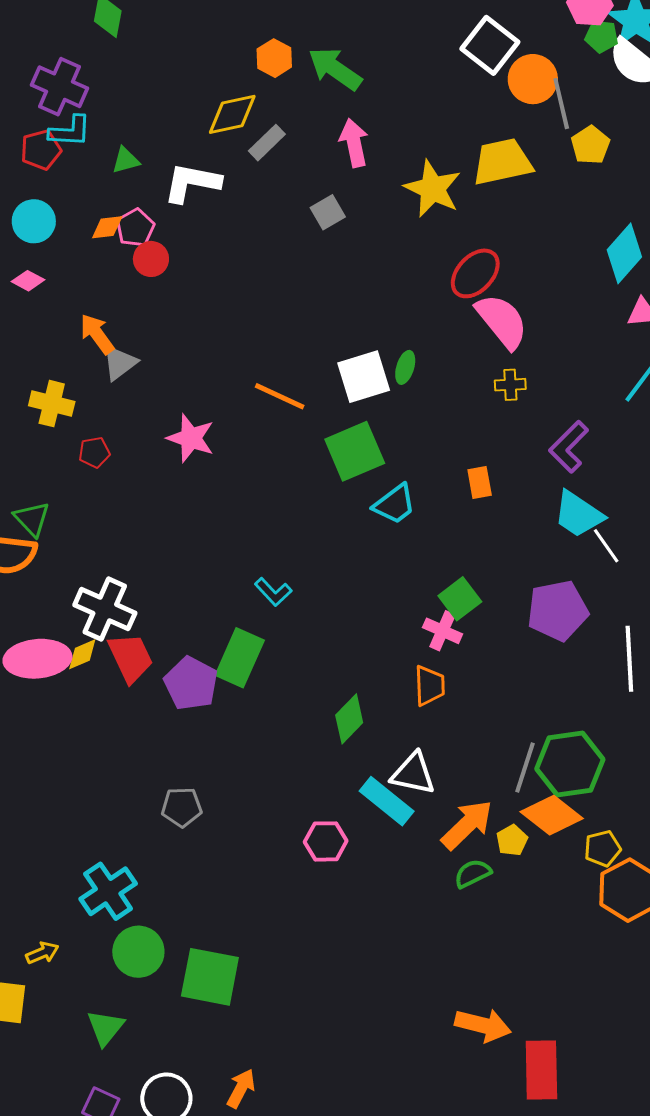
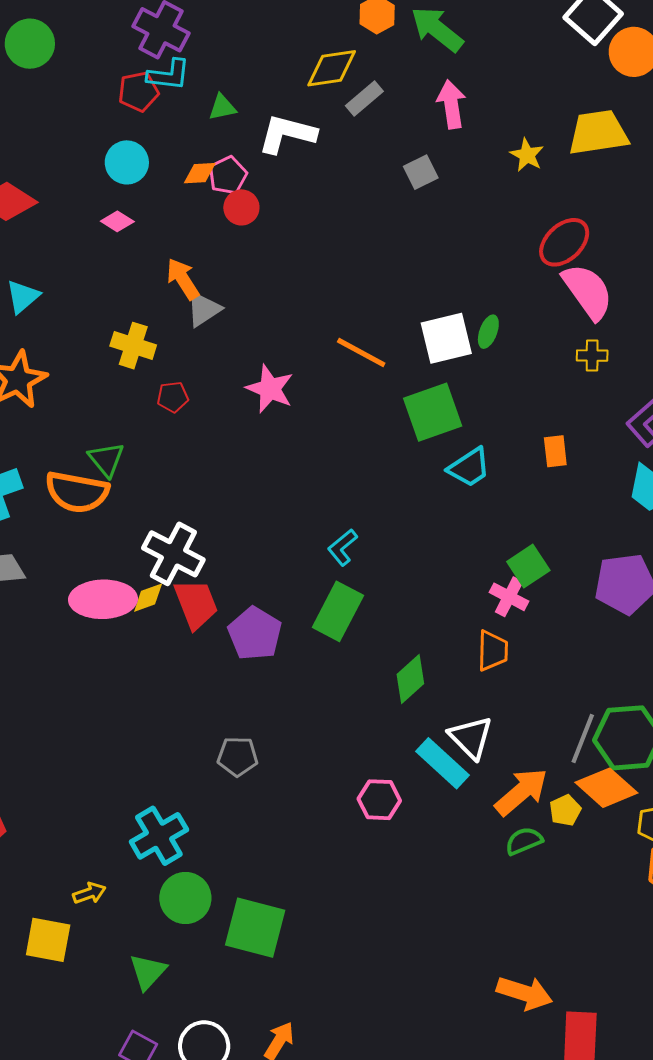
yellow star: (433, 189) -> (527, 155), size x0.6
cyan L-shape: (273, 592) -> (342, 547), turned 90
green rectangle: (240, 658) -> (338, 611), moved
white triangle: (413, 774) -> (471, 737), turned 30

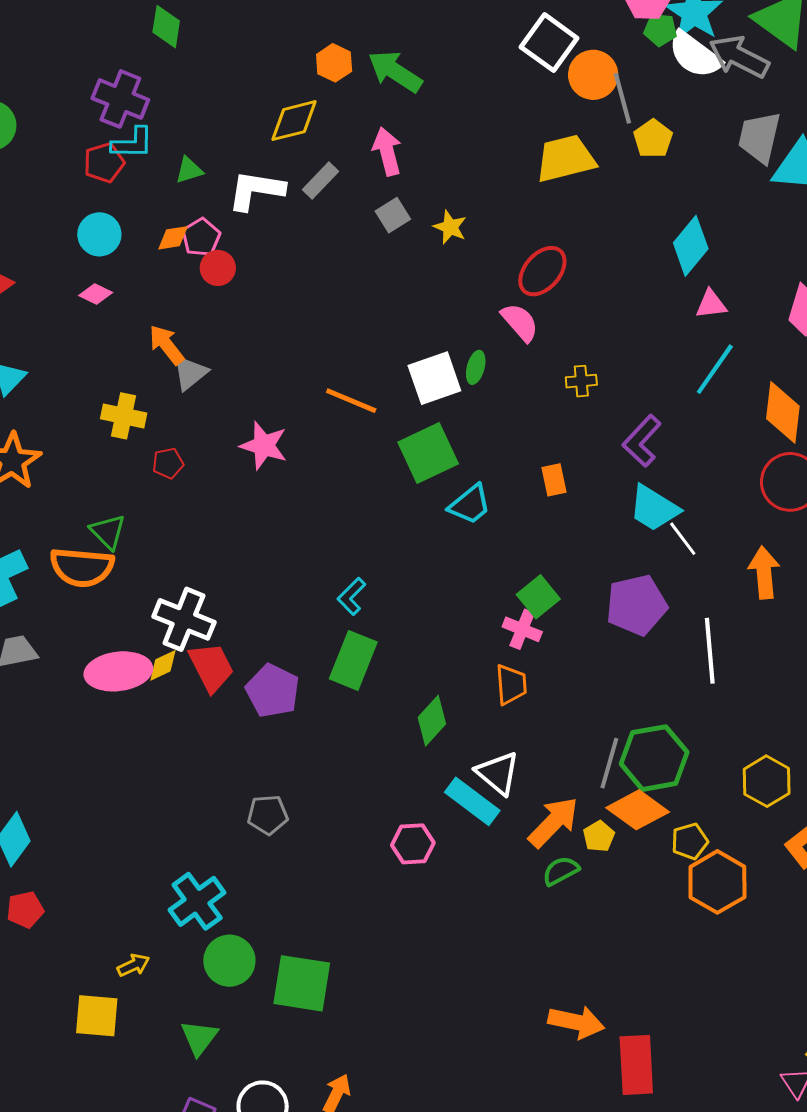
gray rectangle: (364, 99) -> (320, 180), moved
pink arrow: (451, 104) -> (387, 151), moved
yellow star: (527, 155) -> (450, 227), moved
pink semicircle: (588, 291) -> (520, 322), moved, size x0.7

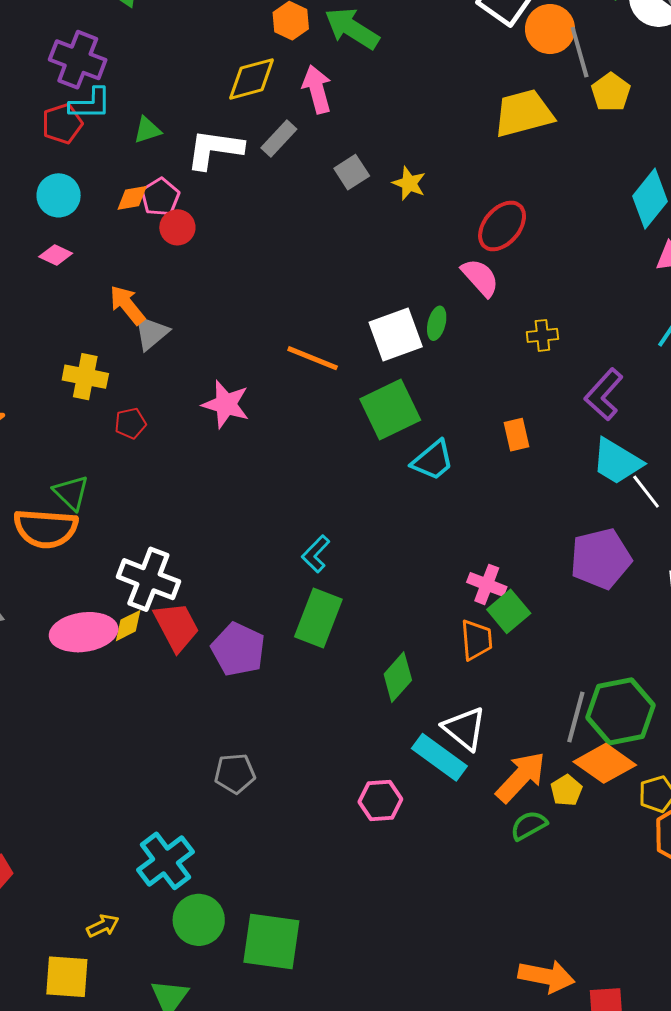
pink arrow: (387, 151) -> (317, 89), moved
green square: (538, 597) -> (509, 611), moved

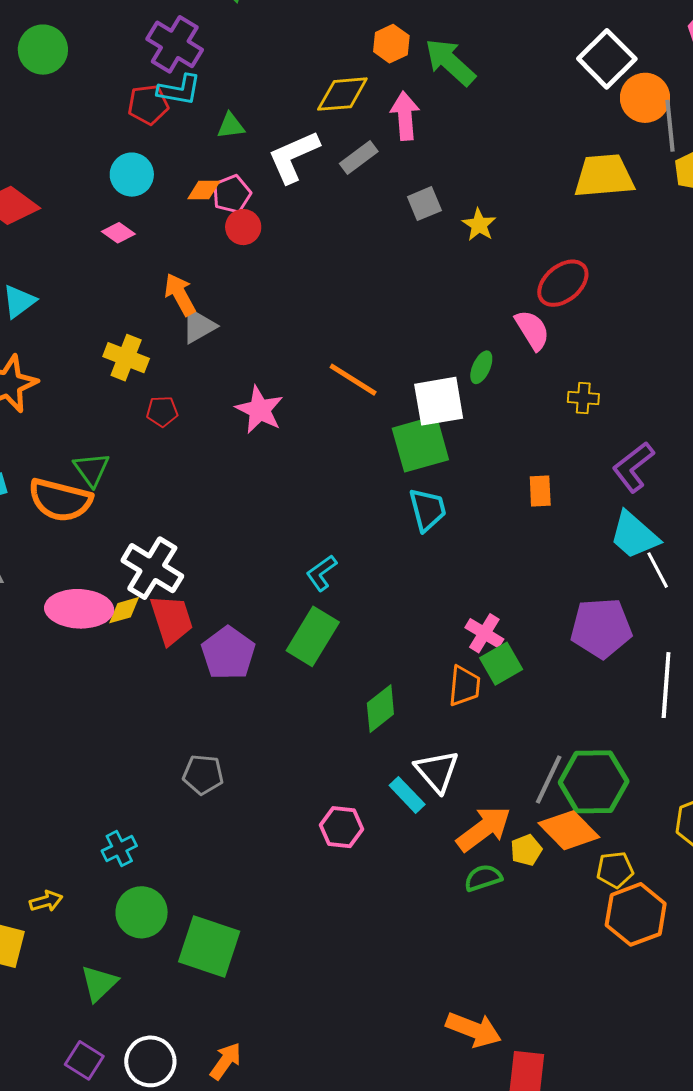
white L-shape: (215, 149) -> (294, 157), turned -42
white square: (396, 335) -> (439, 401), moved
cyan trapezoid: (433, 460) -> (428, 510), moved, turned -75
cyan rectangle: (439, 757) -> (407, 795), size x0.7
cyan cross: (165, 861) -> (119, 848), size x0.6

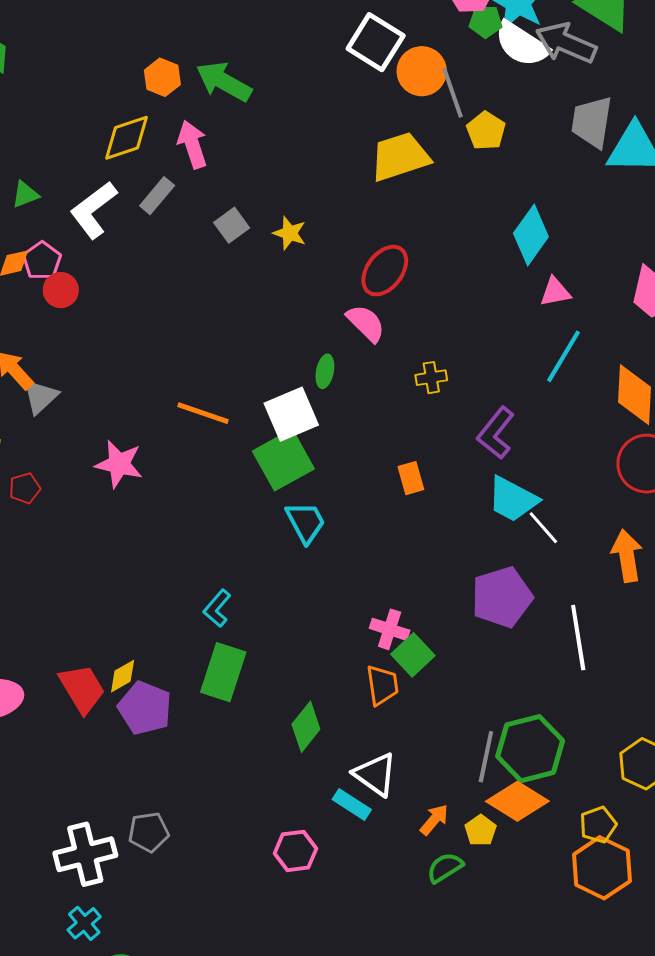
white cross: (152, 568) -> (85, 854), moved, turned -32
yellow diamond: (124, 610) -> (123, 676), moved
orange arrow: (484, 829) -> (434, 820), size x0.6
yellow pentagon: (615, 870) -> (598, 825), moved

